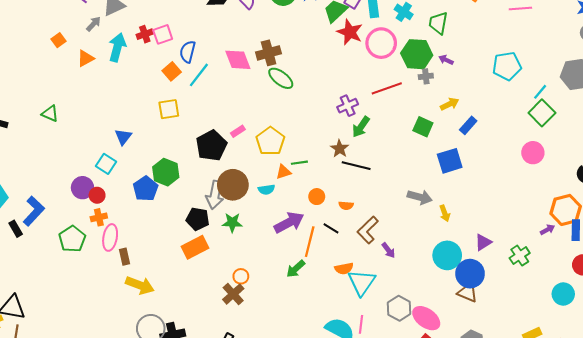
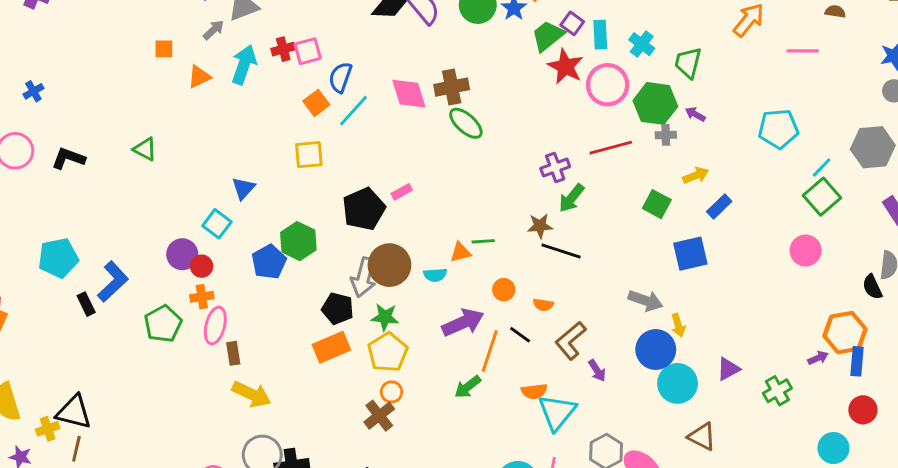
orange square: (59, 40) -> (164, 49), turned 32
yellow pentagon: (270, 141) -> (388, 352), moved
brown star: (340, 149) -> (540, 226), turned 30
blue circle: (470, 274) -> (656, 350), moved

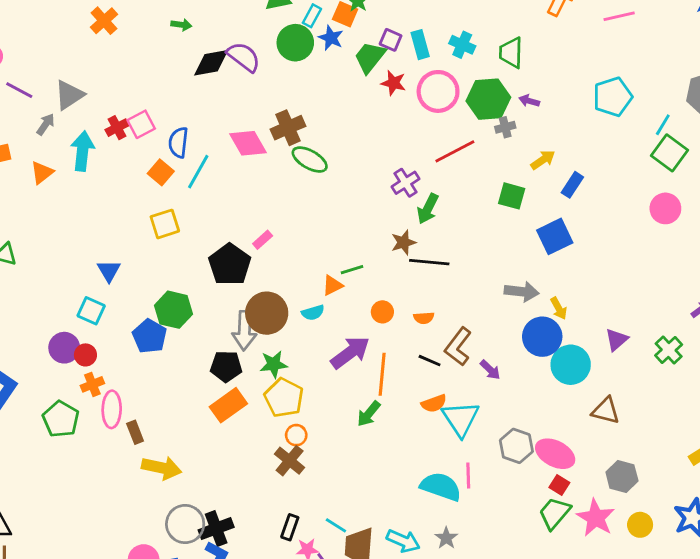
red star: (566, 67) -> (393, 83), size x0.7
black line: (520, 335) -> (430, 361), moved

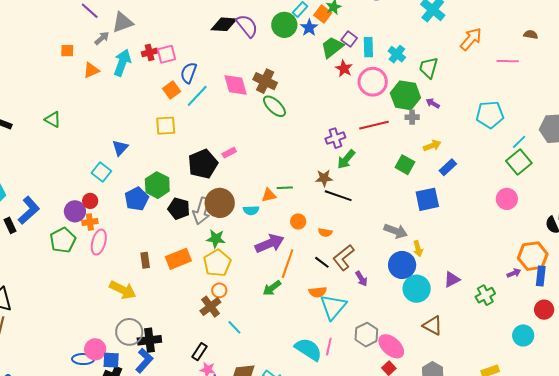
brown cross: (288, 128) -> (265, 81), turned 35
purple circle: (64, 348) -> (75, 211), moved
black pentagon: (226, 366) -> (179, 209), moved
brown rectangle: (135, 432) -> (145, 260), moved
cyan line: (336, 525) -> (234, 327), moved

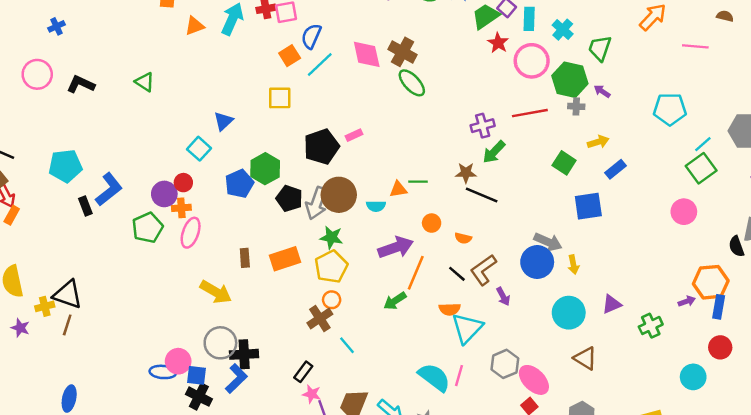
blue circle: (402, 265) -> (537, 262), moved

